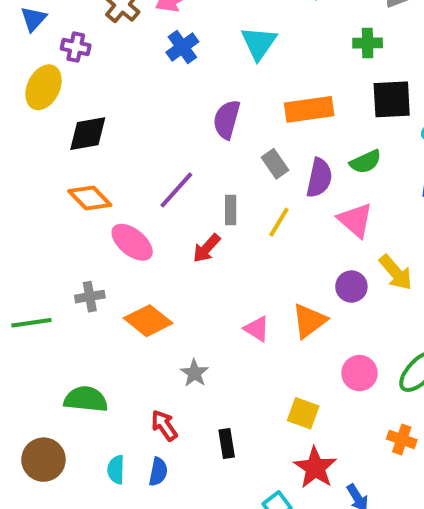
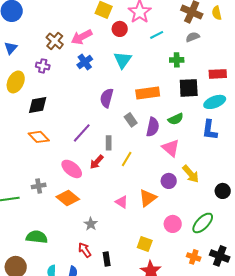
purple cross: (76, 47) -> (43, 66), moved
yellow line: (279, 222) -> (127, 159), moved
pink ellipse: (132, 242) -> (72, 169), moved
red arrow: (164, 425) -> (85, 250), moved

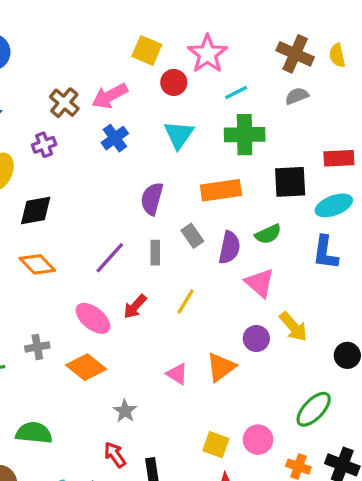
green cross: (177, 60) -> (245, 135), moved, size x1.6
purple cross: (43, 66) -> (44, 145), turned -32
gray rectangle: (109, 143) -> (155, 253), moved
pink circle: (173, 224) -> (258, 440), moved

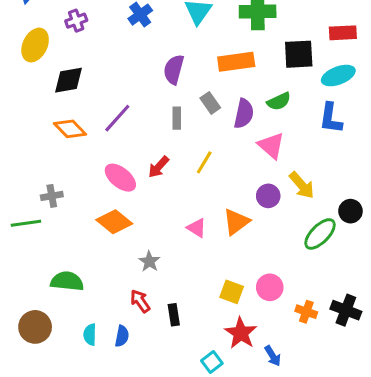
purple line: (110, 258) -> (117, 118), moved
gray cross: (37, 347) -> (52, 196), moved
green ellipse: (314, 409) -> (320, 234), moved

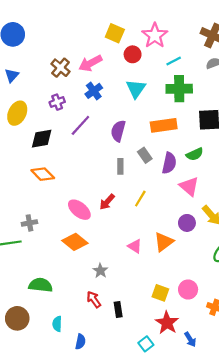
purple cross: (76, 21) -> (57, 102), moved
purple line: (117, 118) -> (80, 125), moved
blue semicircle: (122, 336) -> (80, 342), moved

